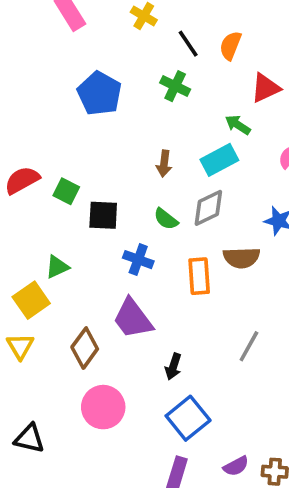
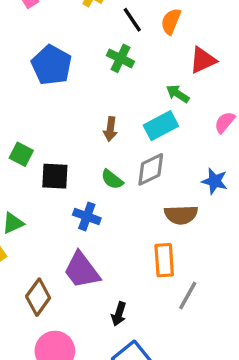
orange rectangle: (199, 276) -> (164, 260), moved

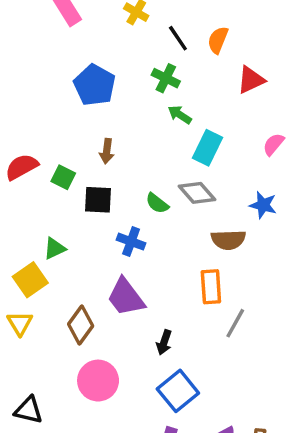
green arrow: (178, 94) -> (180, 115), moved
cyan rectangle: (161, 126) -> (207, 148), turned -36
brown arrow: (110, 129) -> (107, 151), moved
gray diamond: (151, 169) -> (197, 193), turned 75

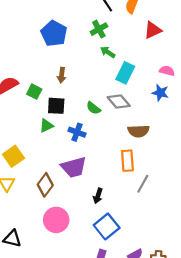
green cross: (166, 78) -> (99, 29), turned 35
pink semicircle: (274, 144) -> (167, 71), turned 64
blue star: (263, 205) -> (160, 93), moved
green triangle: (55, 248) -> (46, 126), moved
purple trapezoid: (126, 297) -> (74, 167), turned -68

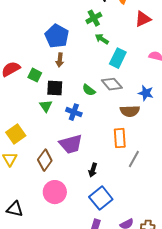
blue pentagon: (54, 33) -> (57, 36), moved
blue star: (160, 93) -> (146, 93), moved
green triangle: (46, 126) -> (46, 106), turned -40

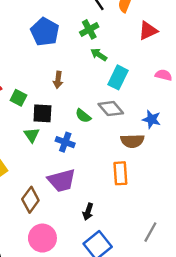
blue pentagon: (57, 36) -> (45, 32), moved
brown arrow: (60, 60) -> (58, 80), moved
gray line: (134, 159) -> (150, 232), moved

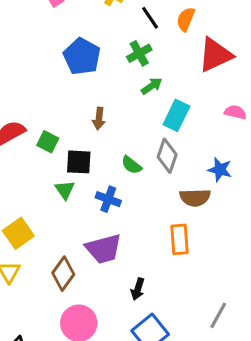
red triangle: (148, 31) -> (215, 55), size x1.4
green arrow: (99, 55) -> (152, 86), turned 112
gray diamond: (111, 109) -> (167, 156), turned 60

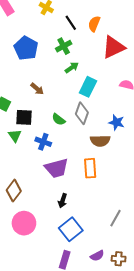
brown arrow: (99, 118) -> (37, 89), turned -56
purple trapezoid: (104, 249) -> (56, 168), moved

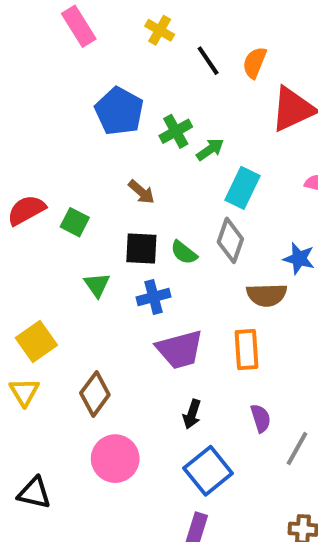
green cross: (64, 46) -> (176, 131), moved
black square: (24, 117) -> (141, 248), moved
blue cross: (43, 142) -> (154, 297), turned -35
purple semicircle: (97, 256) -> (261, 418), moved, turned -80

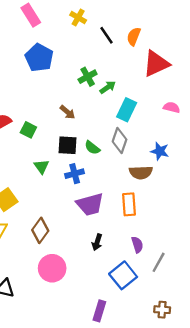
blue pentagon: (119, 111) -> (39, 58), moved
blue square: (208, 471) -> (123, 275), moved

